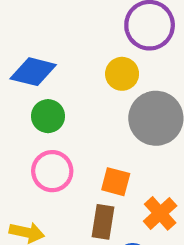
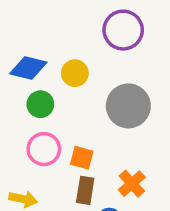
yellow circle: (122, 74) -> (75, 73), moved
orange square: (116, 182) -> (82, 158), moved

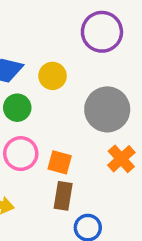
orange cross: (132, 184) -> (121, 159), moved

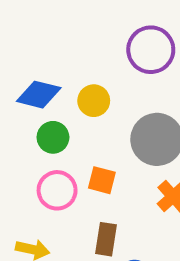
orange square: (60, 162) -> (102, 180), moved

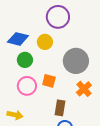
purple circle: (151, 50) -> (58, 17), moved
brown rectangle: (106, 239) -> (60, 108), moved

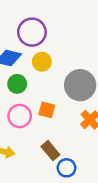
purple circle: (58, 17) -> (32, 32), moved
brown rectangle: (60, 108) -> (50, 151), moved, turned -49

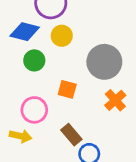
pink circle: (20, 116) -> (34, 110), moved

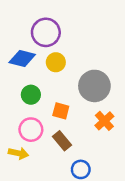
green circle: (34, 60) -> (31, 95), moved
brown rectangle: (71, 135) -> (62, 141), moved

